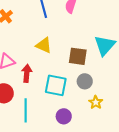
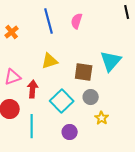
yellow triangle: (44, 45) -> (50, 61), turned -42
cyan square: (56, 85) -> (62, 101), turned 35

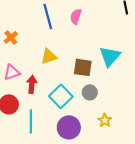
orange cross: (12, 32) -> (11, 37), moved
yellow star: (102, 118) -> (105, 120), moved
purple circle: (70, 132) -> (69, 127), size x1.5

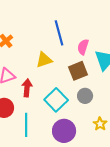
blue line: (48, 16) -> (59, 33), moved
pink semicircle: (76, 16) -> (83, 47), moved
brown square: (83, 67) -> (78, 71), turned -30

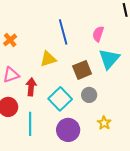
pink semicircle: (83, 47) -> (98, 34), moved

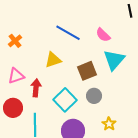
blue line: (63, 32) -> (68, 33), turned -45
pink semicircle: (98, 34) -> (103, 35), turned -63

